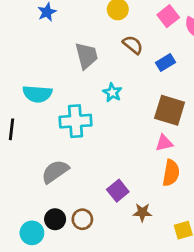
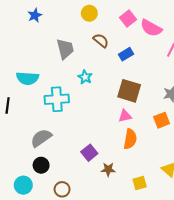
black circle: (55, 219) -> (41, 165), moved
brown circle: (82, 219) -> (62, 189), moved

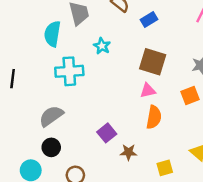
cyan semicircle: (27, 78) -> (52, 34), moved, turned 95

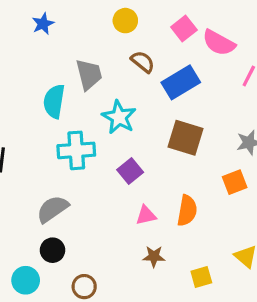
blue rectangle: (149, 19) -> (181, 82), size x1.6
cyan star: (102, 46) -> (119, 117), size x1.5
pink triangle: (148, 91) -> (146, 215), moved
purple square: (107, 133) -> (130, 171), moved

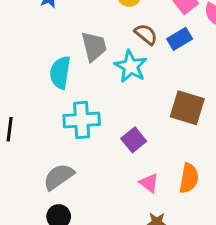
blue rectangle: (181, 82) -> (180, 39), moved, size x0.7
cyan star: (119, 117) -> (131, 66), moved
pink triangle: (146, 215) -> (149, 183), turned 50

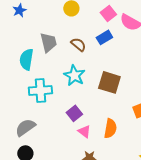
brown semicircle: (146, 34) -> (78, 44), moved
cyan star: (131, 66) -> (74, 75), moved
purple square: (134, 140) -> (74, 113), moved

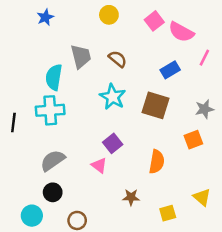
blue rectangle: (104, 37) -> (170, 70), moved
cyan cross: (40, 90) -> (50, 110), moved
pink triangle: (84, 131) -> (99, 165), moved

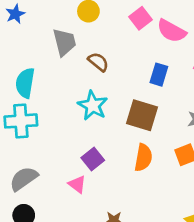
gray trapezoid: (81, 56) -> (65, 42), moved
blue rectangle: (170, 70) -> (159, 75), turned -42
orange semicircle: (157, 162) -> (143, 158), moved

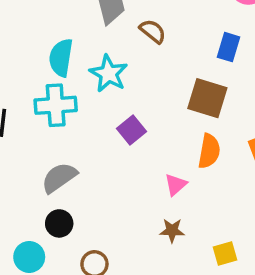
cyan star: (93, 105) -> (109, 74), moved
purple square: (93, 159) -> (132, 130), moved
pink triangle: (77, 184) -> (176, 185), moved, turned 42

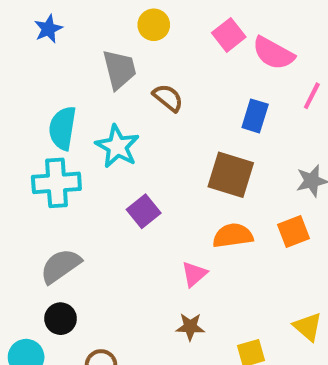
orange semicircle: (209, 151) -> (233, 236), turned -108

